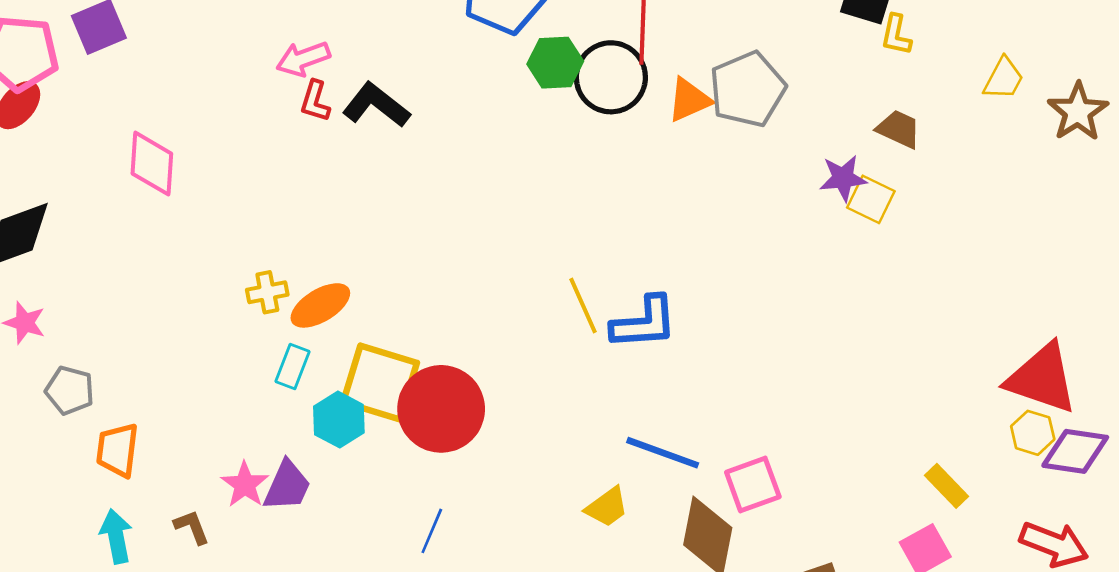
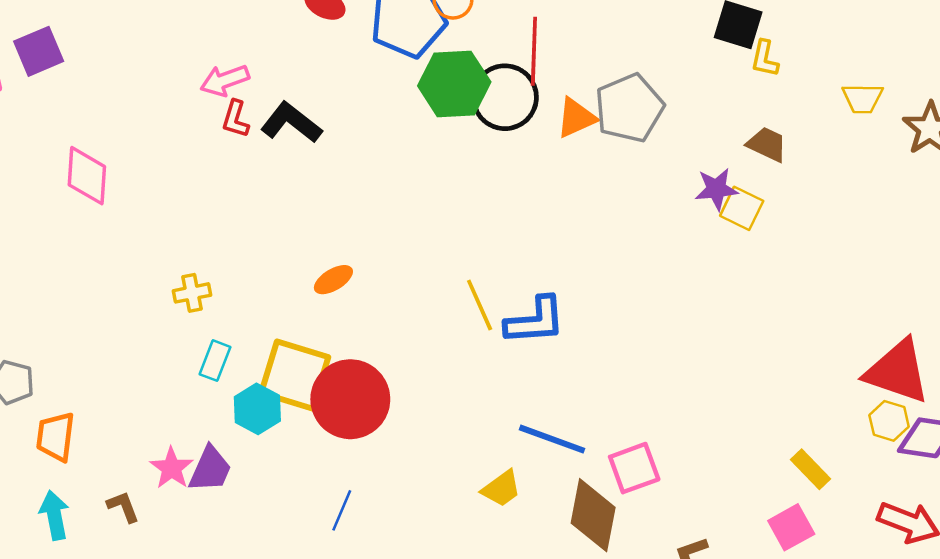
green hexagon: (555, 63) -> (454, 84), size x1.4
yellow trapezoid: (1004, 79) -> (863, 98), turned 63
orange ellipse: (320, 305) -> (333, 280), moved, size x0.7

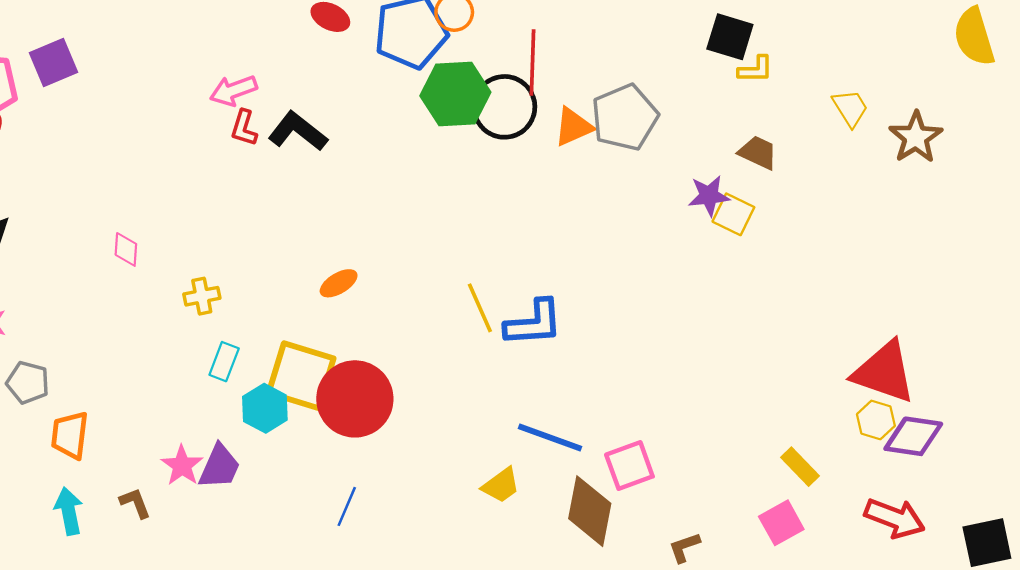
yellow L-shape: (765, 59) -> (756, 69), turned -102
yellow trapezoid: (863, 98) -> (850, 108), turned -123
pink diamond: (87, 176) -> (126, 249), moved, size x0.6

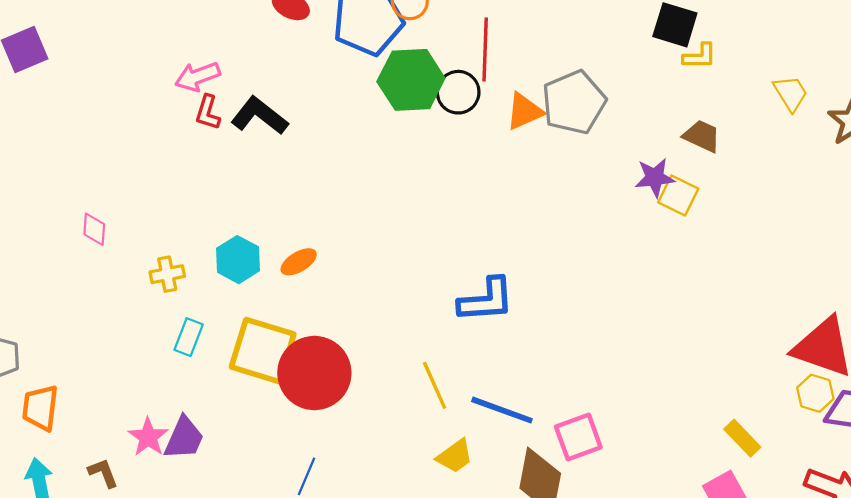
black circle: (504, 107) -> (458, 92), size x0.7
yellow line: (480, 308) -> (435, 385), moved
cyan hexagon: (265, 408) -> (238, 260), moved

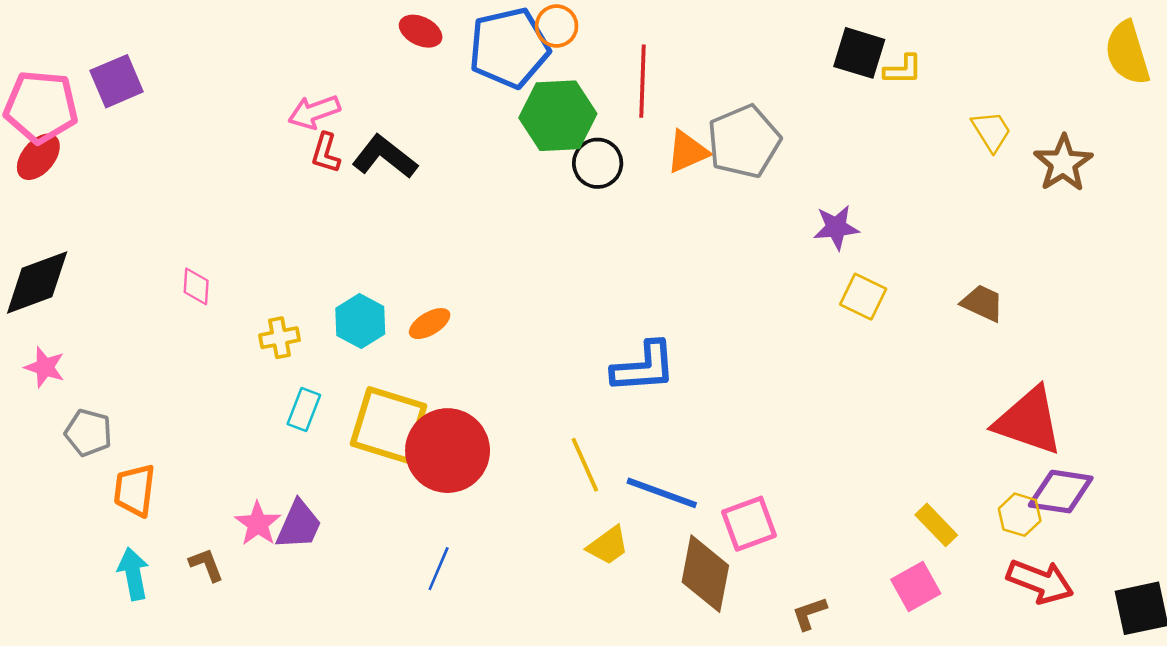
yellow L-shape: (700, 56) -> (903, 70), moved
black circle: (458, 92) -> (598, 163), moved
brown trapezoid: (702, 136) -> (982, 303), moved
yellow square: (678, 196) -> (863, 297), moved
yellow hexagon: (815, 393) -> (1020, 515), moved

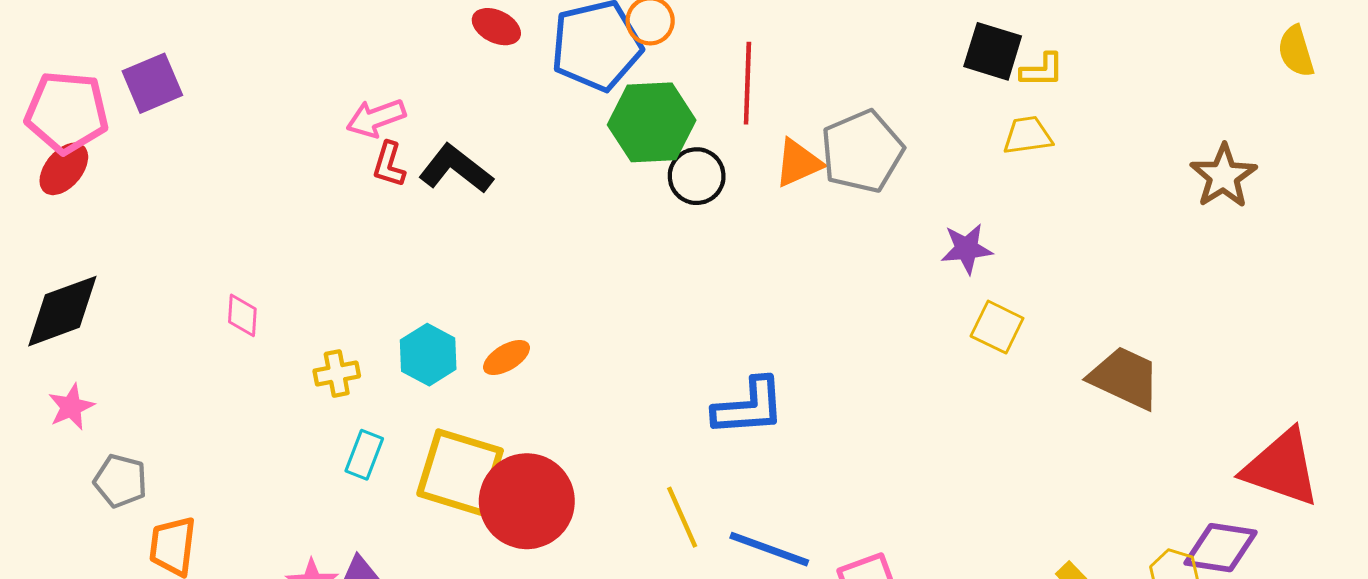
yellow semicircle: (1127, 53) -> (1296, 51), size x0.7
yellow trapezoid: (991, 131) -> (1028, 135), moved, turned -66
brown trapezoid: (982, 303) -> (1125, 378), moved, size x1.5
pink star: (45, 367) -> (71, 407), turned 30
red triangle: (1029, 421) -> (1282, 468), moved

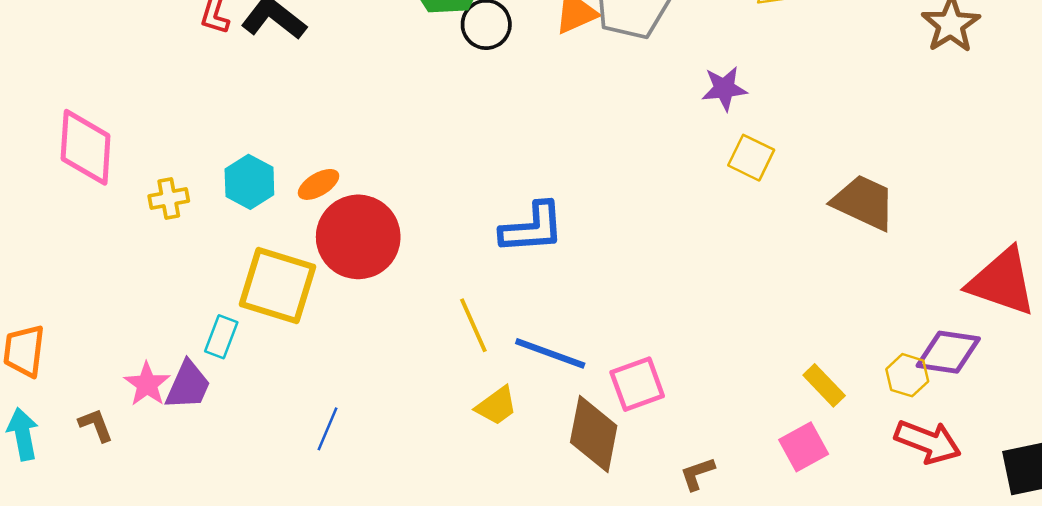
pink diamond: (242, 315) -> (86, 147), size x2.0
cyan rectangle: (364, 455) -> (221, 337), moved
red circle: (527, 501) -> (358, 237), moved

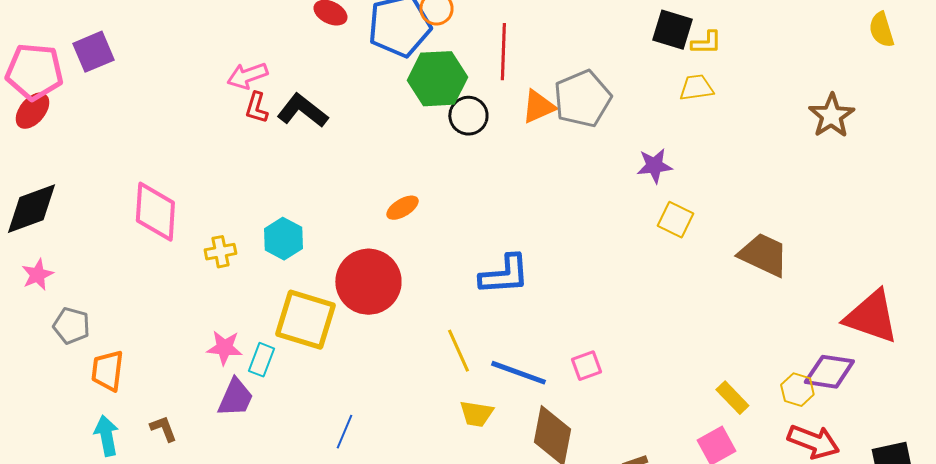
orange ellipse: (319, 184) -> (402, 208), moved
pink star: (147, 384) -> (224, 348), moved, turned -30
pink square: (637, 384) -> (586, 366), moved, size x0.7
yellow trapezoid: (496, 406) -> (476, 414), turned 45

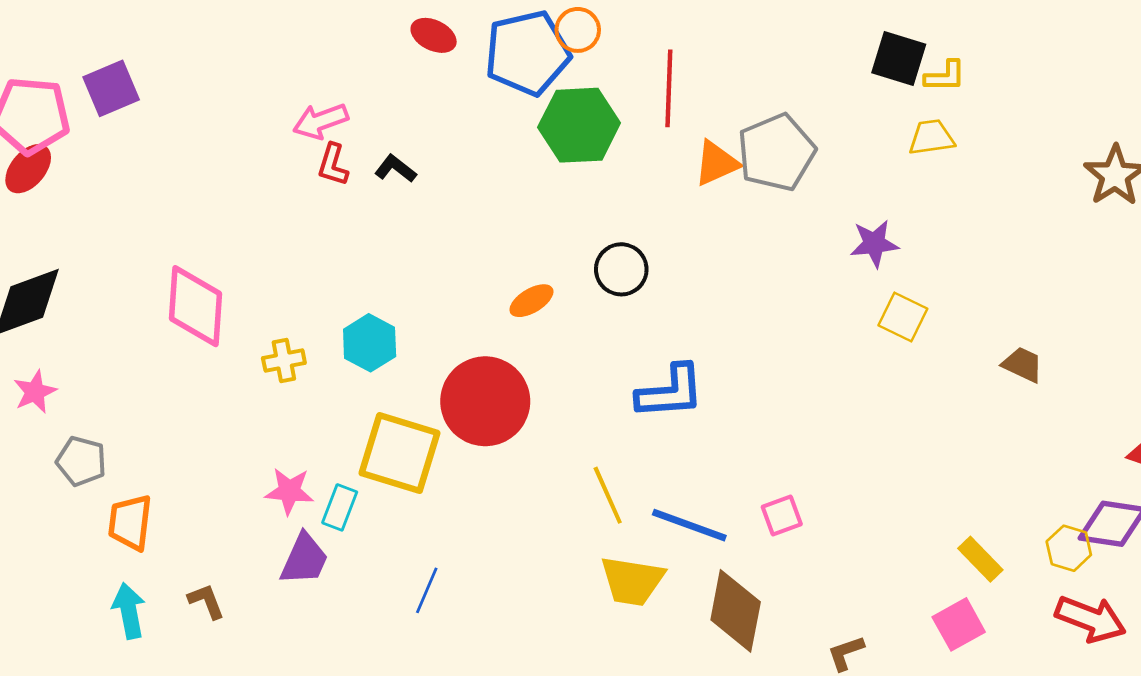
black L-shape: (302, 111) -> (395, 169), size x0.6
black circle: (468, 116) -> (621, 269), moved
brown trapezoid: (763, 255) -> (1023, 365), size x0.6
yellow trapezoid: (476, 414) -> (632, 581), size x1.4
blue line: (344, 432) -> (427, 590), moved

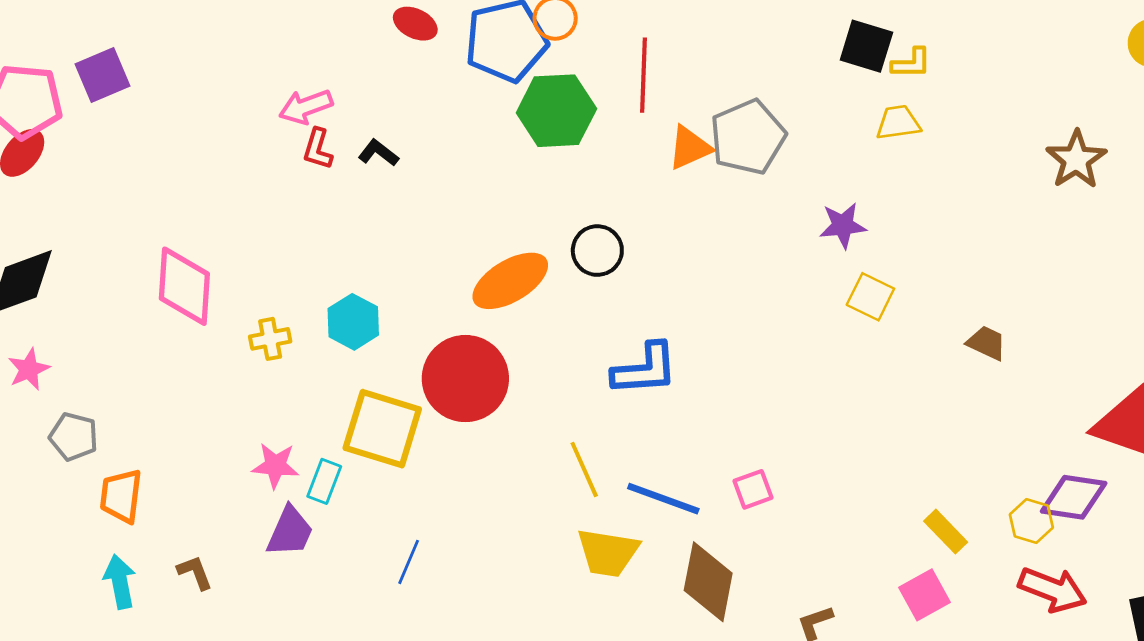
orange ellipse: (531, 301) -> (510, 281), size x1.8

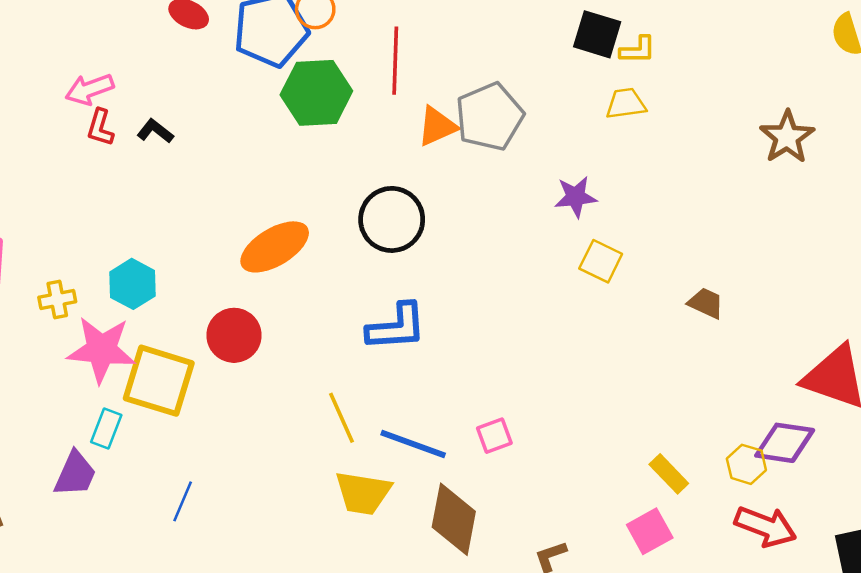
black circle: (597, 251) -> (392, 219), moved, size x1.4
red circle: (465, 379) -> (234, 335), size x0.7
pink star: (275, 466) -> (101, 350), moved, size x1.6

